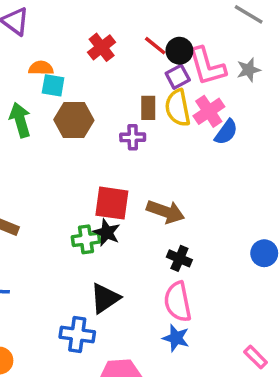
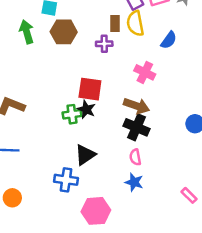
pink cross: (209, 111) -> (145, 72), moved, turned -30
brown arrow: (166, 212) -> (136, 106), moved
black cross: (179, 258) -> (136, 127), size x1.5
pink semicircle: (178, 302) -> (135, 157), size x0.6

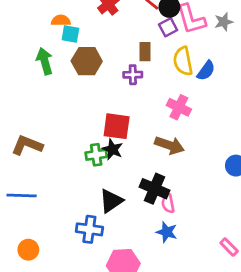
yellow semicircle: (135, 23) -> (183, 61), moved
black cross: (136, 127) -> (154, 189), moved

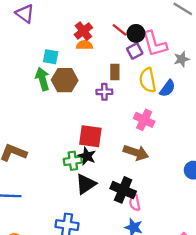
orange semicircle: (61, 20) -> (85, 45), moved
gray star: (224, 22) -> (182, 59), moved
green arrow: (45, 61) -> (42, 79), moved
black triangle: (111, 201) -> (86, 184), moved

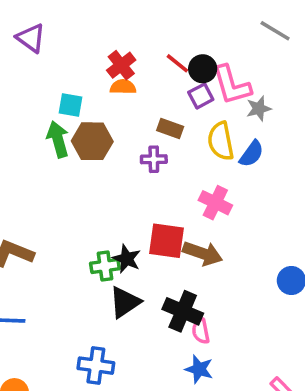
gray star: (182, 59) -> (259, 109), moved
brown rectangle: (115, 72) -> (170, 128), turned -70
red square: (90, 136) -> (166, 241), moved

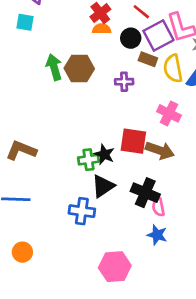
black circle: (203, 69) -> (131, 38), moved
purple square: (201, 96) -> (158, 35), size x1.6
cyan square: (71, 105) -> (25, 22), moved
brown rectangle: (170, 128) -> (148, 59), moved
blue cross: (96, 366) -> (82, 211), moved

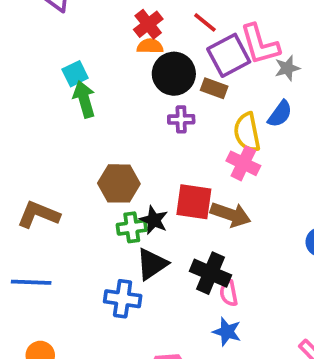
cyan square: (25, 22) -> (75, 74), moved, turned -36
black circle: (131, 38) -> (174, 74), moved, size x1.5
brown hexagon: (79, 68) -> (119, 183), moved
yellow semicircle: (173, 68) -> (247, 132), moved

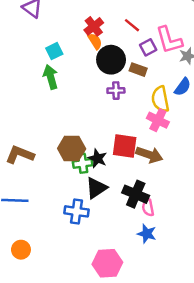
orange semicircle: (150, 46) -> (95, 41), turned 56
purple square: (229, 55) -> (148, 47), size x0.6
cyan square: (75, 74) -> (54, 51), moved
brown hexagon: (119, 183) -> (72, 149), moved

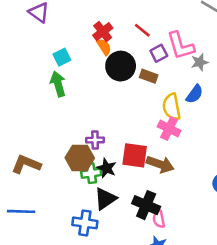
purple cross: (116, 91) -> (95, 140), moved

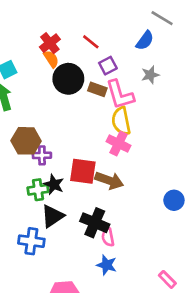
pink L-shape: (181, 46) -> (120, 95), moved
blue semicircle: (195, 94) -> (145, 41), moved
brown hexagon: (80, 158) -> (26, 141), moved

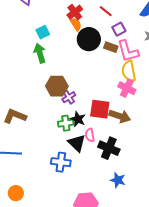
purple cross: (42, 155) -> (69, 97), turned -32
black triangle: (52, 216) -> (77, 143), turned -42
pink semicircle: (108, 237) -> (90, 135), moved

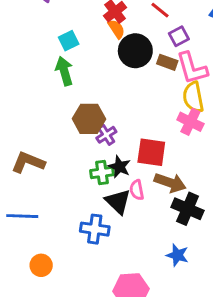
brown arrow: (120, 116) -> (170, 183), moved
black cross: (109, 148) -> (188, 209), moved
orange circle: (16, 193) -> (41, 265), moved

